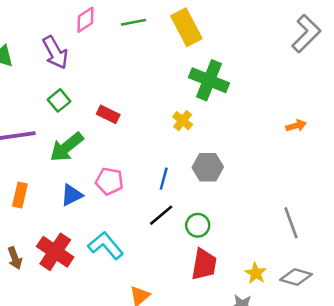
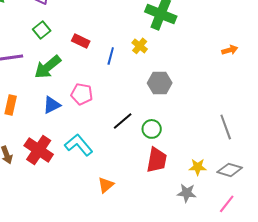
blue line: (164, 179) -> (111, 56), moved
yellow star: (256, 273) -> (198, 167), turned -30

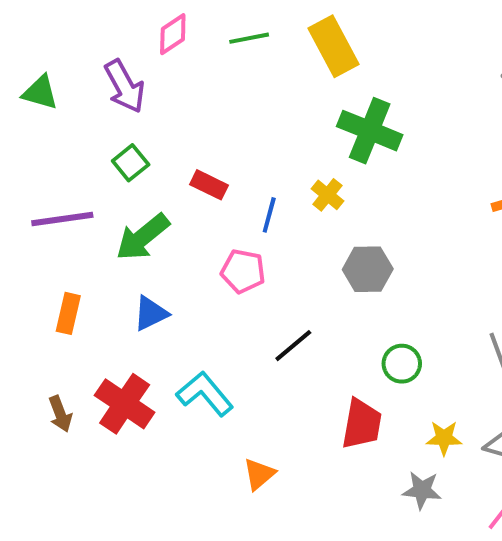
pink pentagon: (82, 94) -> (243, 271), moved
green circle: (152, 129) -> (402, 364), moved

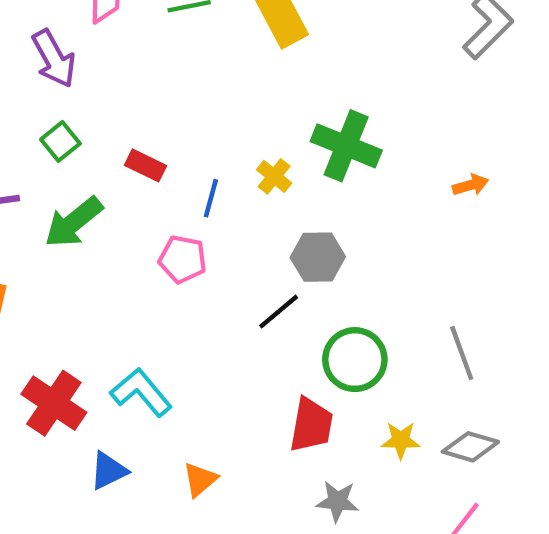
green cross: (370, 131) -> (346, 146), moved
blue triangle: (151, 313) -> (108, 471), moved
black line: (293, 346) -> (279, 312), moved
green circle: (402, 364) -> (355, 360), size x1.5
gray star: (422, 490) -> (337, 501), moved

